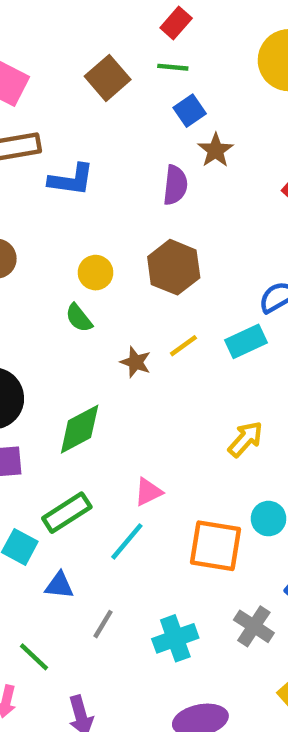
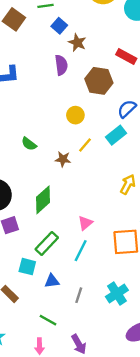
brown hexagon: (174, 267) -> (99, 81), moved
yellow circle: (96, 273) -> (75, 115), moved

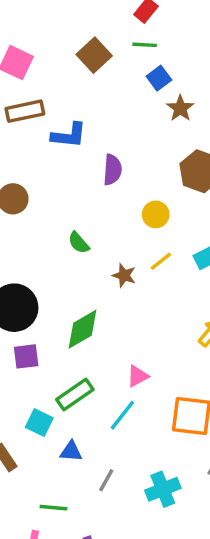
purple semicircle: (61, 65) -> (112, 170), moved
green line: (48, 320) -> (53, 508), turned -36

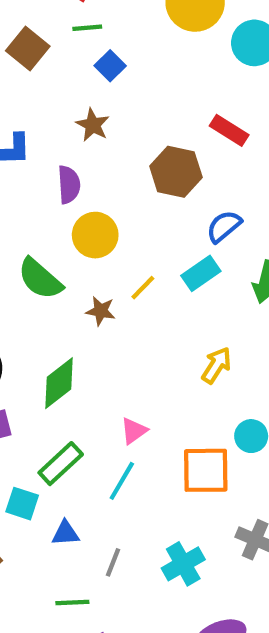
brown star: (180, 108) -> (93, 125), moved
yellow circle: (156, 214) -> (95, 235), moved, size x1.4
green semicircle: (79, 243) -> (40, 279), size x1.6
green line: (53, 508) -> (72, 603), moved

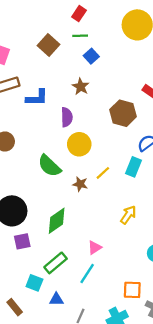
cyan rectangle: (201, 273) -> (134, 167), turned -36
yellow arrow: (216, 365) -> (128, 215), moved
orange square: (206, 470) -> (132, 290), moved, size x0.7

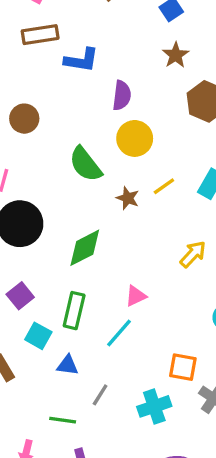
brown star: (81, 87) -> (176, 55), moved
purple square: (22, 241) -> (20, 296), moved, turned -35
green rectangle: (56, 263) -> (74, 311), turned -45

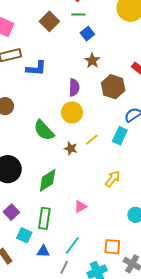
purple semicircle: (122, 95) -> (74, 87), moved
cyan line: (119, 333) -> (72, 245), moved

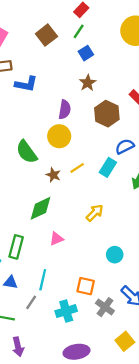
green line: (78, 15) -> (79, 31), turned -64
green diamond: (48, 180) -> (40, 208), moved
cyan line: (72, 245) -> (43, 280), turned -30

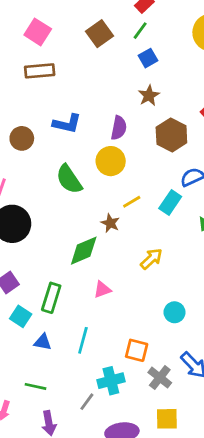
blue L-shape: (26, 84) -> (67, 124), moved
brown star: (53, 175) -> (110, 223), moved
gray line: (31, 302) -> (87, 402), moved
yellow square: (125, 341) -> (167, 419), moved, turned 36

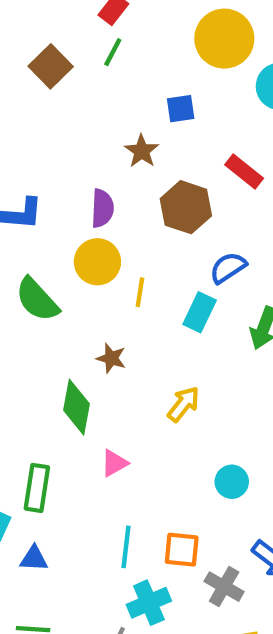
blue square: (148, 58) -> (181, 109), moved, turned 30
yellow line: (132, 202) -> (140, 292), moved, turned -42
green diamond: (84, 251) -> (76, 407), turned -48
cyan line: (83, 340) -> (126, 547), moved

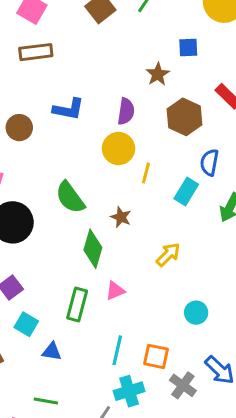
blue semicircle: (228, 268) -> (209, 162), turned -52
green semicircle: (37, 300) -> (70, 197), moved
green rectangle: (37, 488) -> (77, 304), moved

